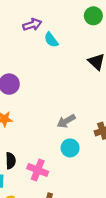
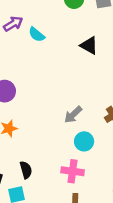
pink cross: (38, 170) -> (73, 171), moved

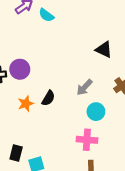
black triangle: (89, 45) -> (104, 50), moved
black semicircle: (26, 170) -> (48, 98), moved, turned 49

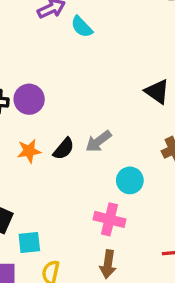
gray arrow: (84, 87) -> (98, 141), moved

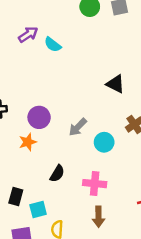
purple circle: (29, 99) -> (39, 117), moved
black semicircle: (64, 149) -> (57, 174), moved
cyan circle: (130, 180) -> (104, 142), moved

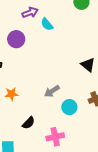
purple circle: (39, 117) -> (16, 39), moved
pink cross: (95, 184) -> (55, 137), turned -30

